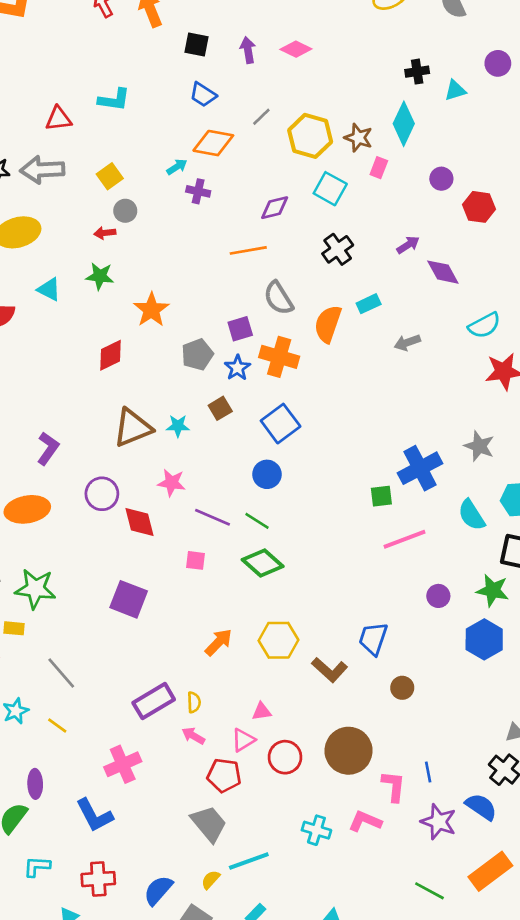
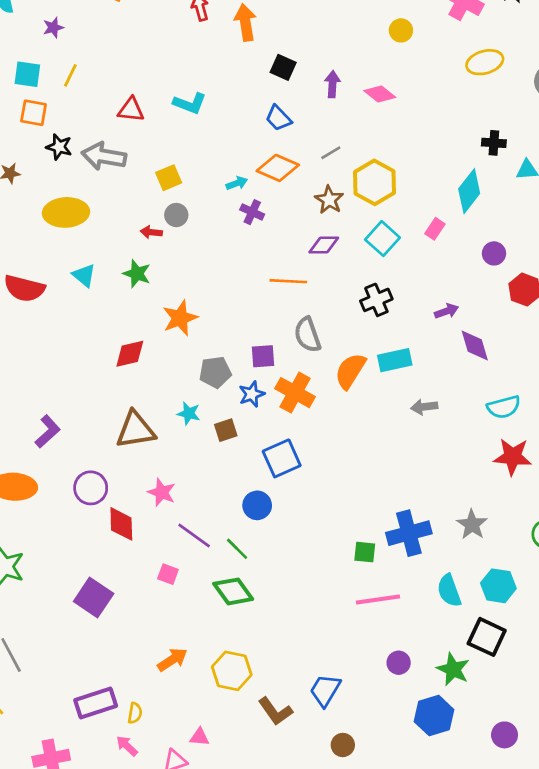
brown star: (358, 138) -> (329, 200), moved
cyan rectangle: (369, 304) -> (395, 360), size x1.4
cyan star: (178, 426) -> (189, 413), moved

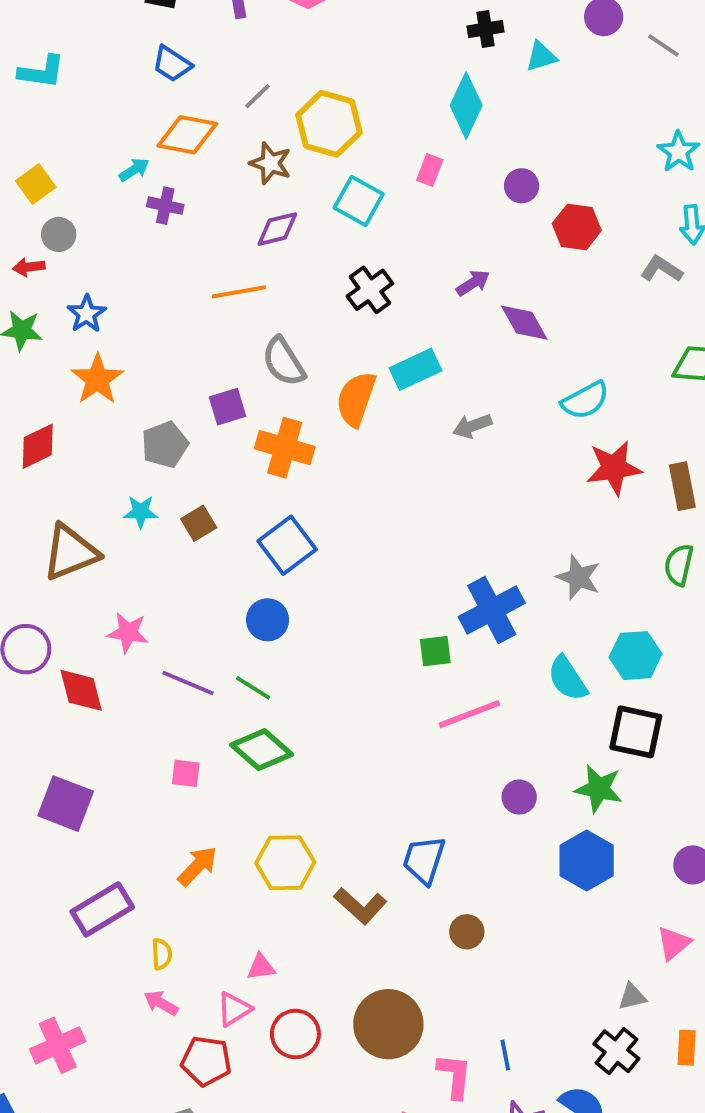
blue star: (252, 394) -> (87, 314), moved
pink square: (168, 574) -> (186, 773), moved
purple rectangle: (96, 703) -> (102, 909), moved

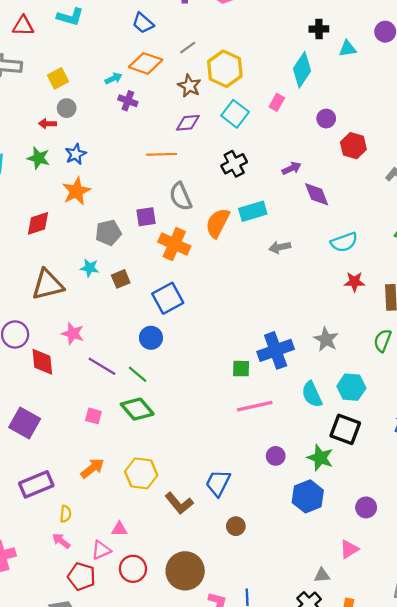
red star: (614, 468) -> (354, 282), size x0.7

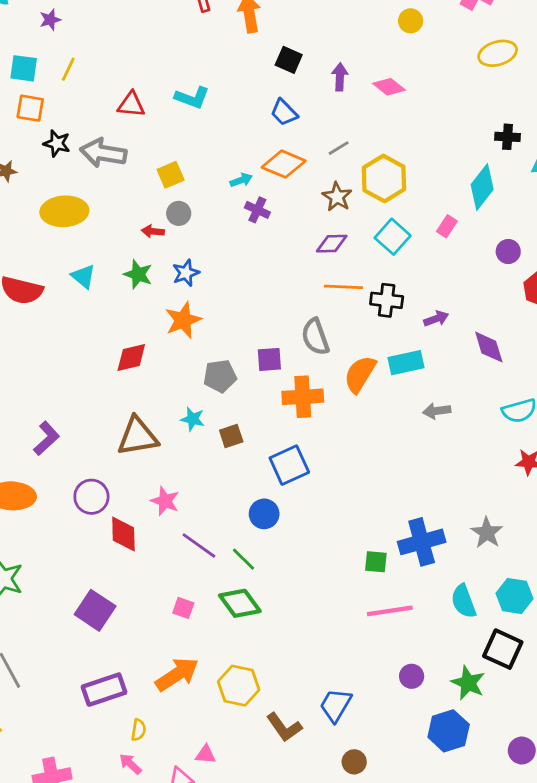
orange line: (162, 154) -> (343, 287), moved
black cross: (234, 164) -> (387, 300), turned 30
purple arrow: (292, 168) -> (436, 319), moved
orange cross: (174, 244) -> (303, 397), turned -32
orange arrow: (92, 468) -> (177, 674), size x1.4

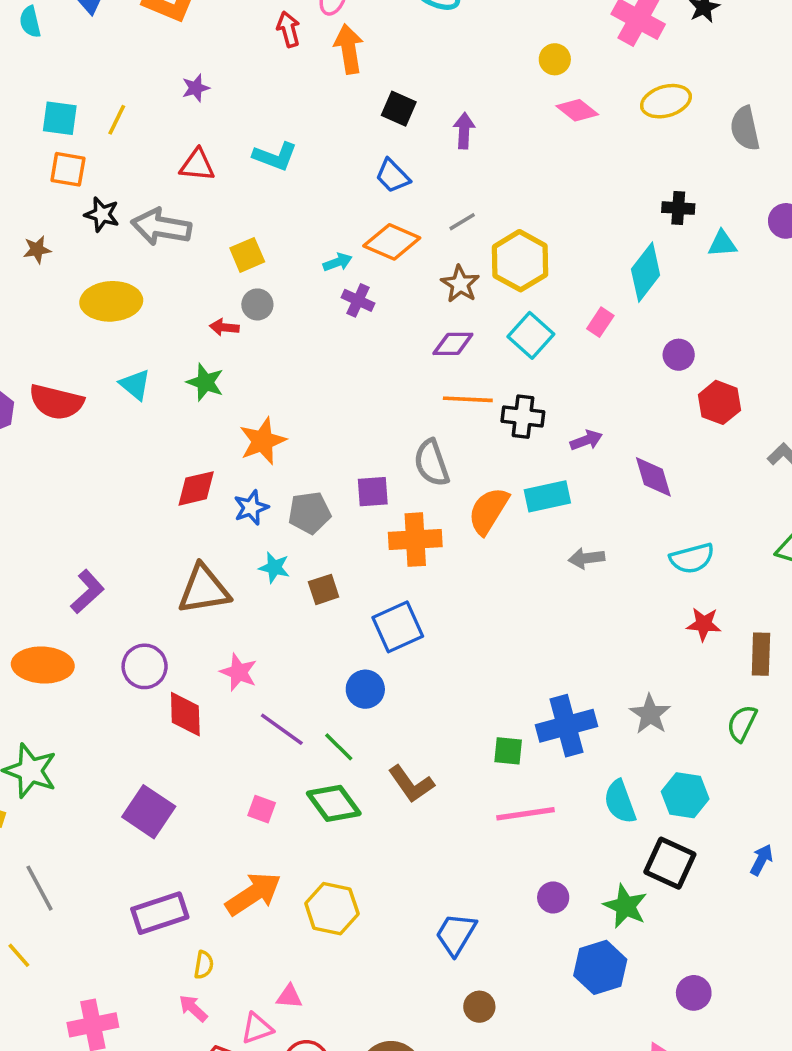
purple star: (50, 20) -> (196, 88), moved
pink diamond: (389, 87) -> (577, 110), moved
blue star: (186, 273) -> (251, 508), moved
brown L-shape: (284, 727) -> (411, 784), moved

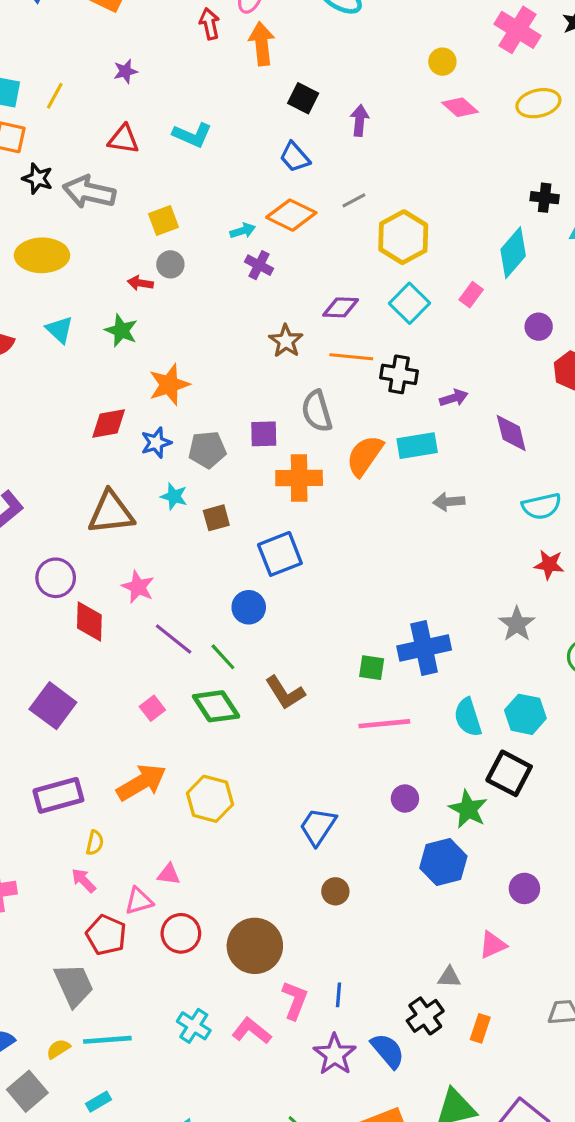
brown star: (460, 284) -> (286, 341), moved
gray star: (650, 714) -> (517, 624), moved
pink square: (262, 809) -> (152, 708), turned 30

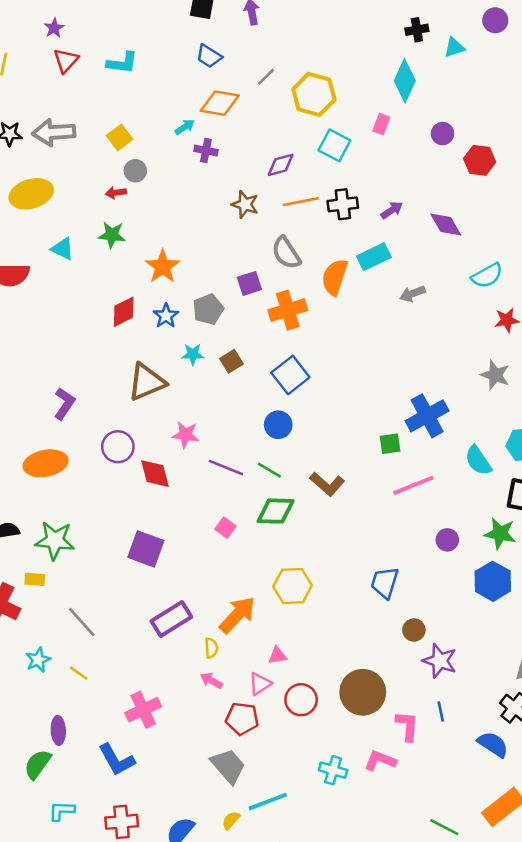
red triangle: (123, 139) -> (66, 61), moved, turned -40
green diamond: (216, 706) -> (276, 511), turned -39
orange arrow: (141, 782) -> (237, 615), moved
purple star: (335, 1054) -> (440, 661), moved

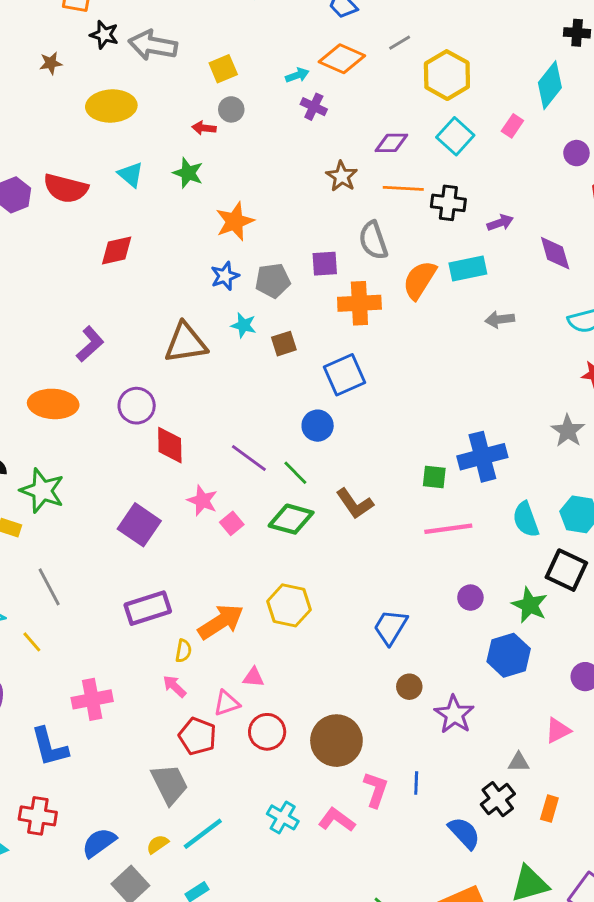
red diamond: (124, 312) -> (117, 251), moved
pink star: (186, 435) -> (202, 501), moved
purple star: (440, 661) -> (454, 714), moved
cyan line: (268, 802) -> (203, 834), turned -30

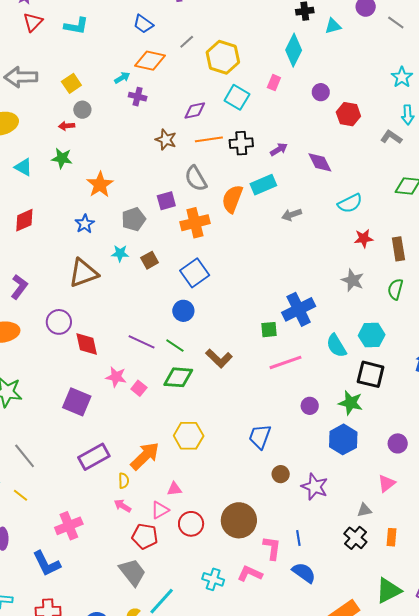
blue star: (225, 276) -> (85, 224), moved
blue semicircle: (464, 833) -> (304, 573), moved

